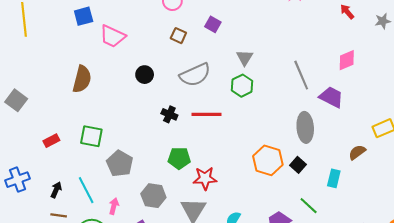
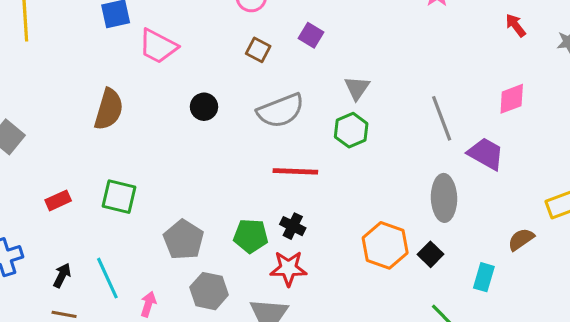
black cross: (169, 114) -> (293, 226), moved
gray pentagon: (120, 164) -> (184, 240), moved

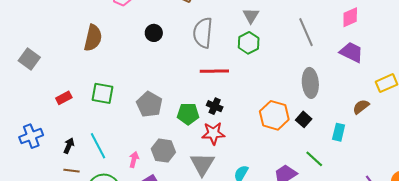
gray semicircle: (281, 111) -> (203, 33), turned 120
purple trapezoid: (486, 154) -> (351, 52), moved
gray pentagon: (184, 240) -> (149, 104), moved
pink arrow: (148, 304) -> (134, 159), moved

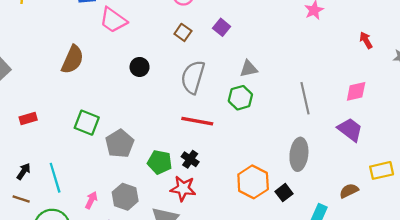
gray triangle: (251, 16) -> (249, 69), turned 36
green square: (103, 93) -> (87, 123), moved

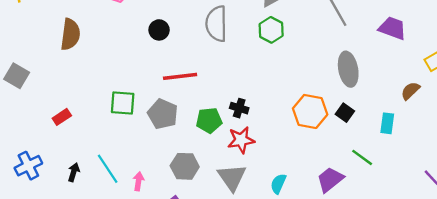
brown semicircle: (72, 60) -> (70, 34), moved
red line: (197, 121) -> (180, 76), moved
pink arrow: (91, 200) -> (138, 181), moved

